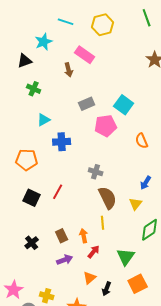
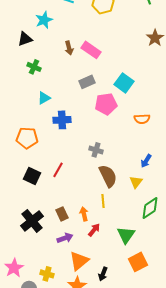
pink rectangle: (85, 55) -> (91, 50), moved
orange semicircle: (142, 141) -> (142, 119), turned -70
black cross: (32, 243) -> (32, 221), size x1.6
orange triangle: (90, 278) -> (79, 261), moved, size x1.5
black arrow: (107, 289) -> (103, 274), moved

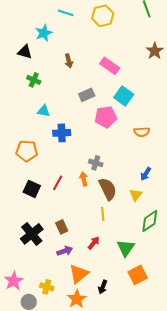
black triangle: (25, 39) -> (25, 52), turned 35
pink rectangle: (91, 50) -> (110, 66), moved
cyan triangle: (44, 98) -> (44, 111), turned 40
orange arrow: (84, 214) -> (84, 179), moved

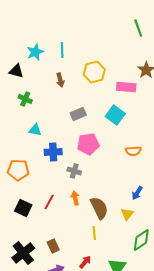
cyan line: (66, 13) -> (62, 50), moved, turned 70
yellow hexagon: (103, 16) -> (94, 72), moved
pink rectangle: (110, 66) -> (126, 87), moved, turned -30
pink pentagon: (106, 117) -> (88, 144), moved
gray cross: (96, 163) -> (74, 171), moved

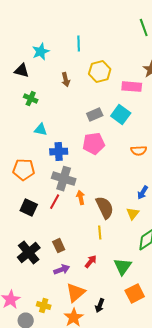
cyan line: (62, 50) -> (79, 44), moved
gray rectangle: (78, 114) -> (95, 115), moved
gray cross: (74, 171) -> (64, 179), moved, size x1.6

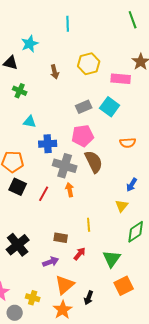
cyan line: (79, 44) -> (68, 24), moved
gray cross: (64, 179) -> (65, 166), moved
black square: (29, 208) -> (18, 187), moved
brown semicircle: (105, 208) -> (94, 162), moved
brown rectangle: (59, 246) -> (61, 238), moved, turned -56

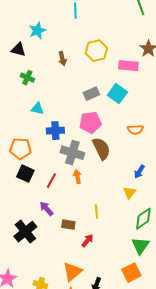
green triangle: (112, 259) -> (140, 246), moved
purple arrow: (51, 262) -> (46, 209), moved, turned -112

